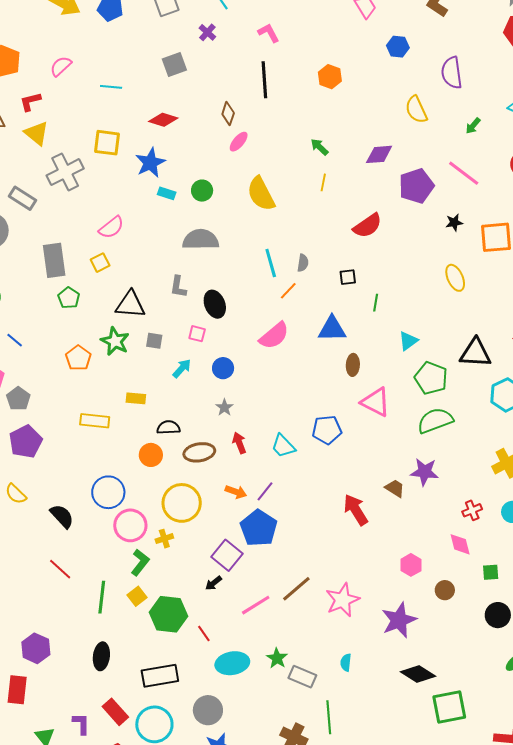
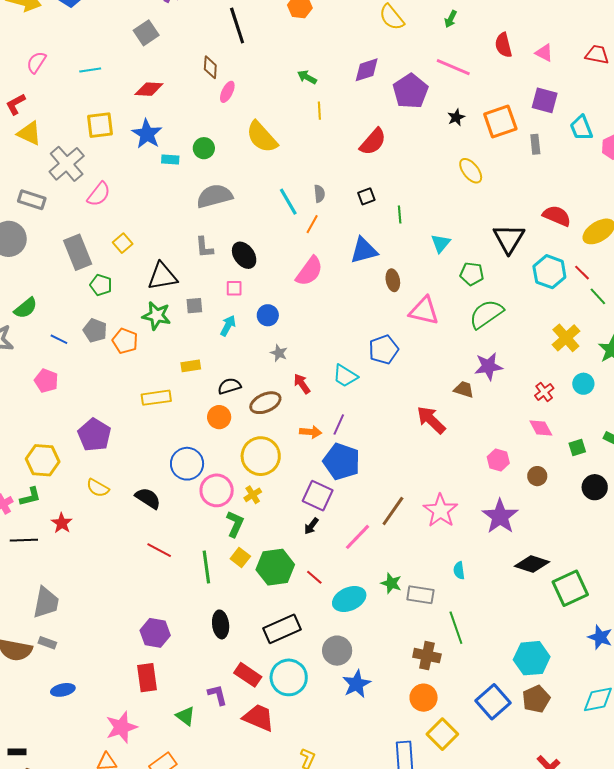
pink semicircle: (111, 227) -> (99, 194), moved
black triangle: (475, 353) -> (509, 239), turned -48
green pentagon: (431, 378) -> (472, 274), size x0.7
gray pentagon: (18, 399) -> (95, 330), moved

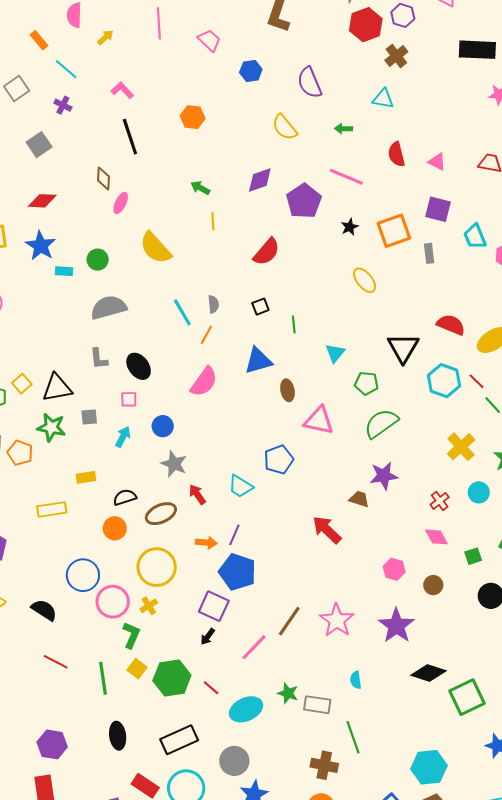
green arrow: (451, 19) -> (344, 129), turned 66
yellow square: (123, 243) -> (22, 384), moved
gray star: (279, 353) -> (174, 464), size x1.5

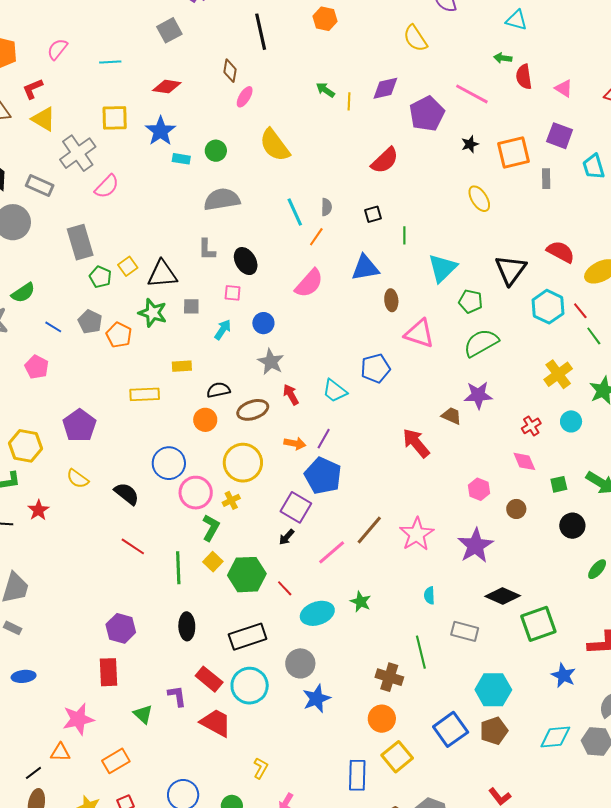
green arrow: (344, 129) -> (503, 58), moved
yellow line: (213, 221) -> (349, 101), moved
cyan triangle: (335, 353) -> (442, 268), size x1.5
gray rectangle: (317, 705) -> (465, 631), moved

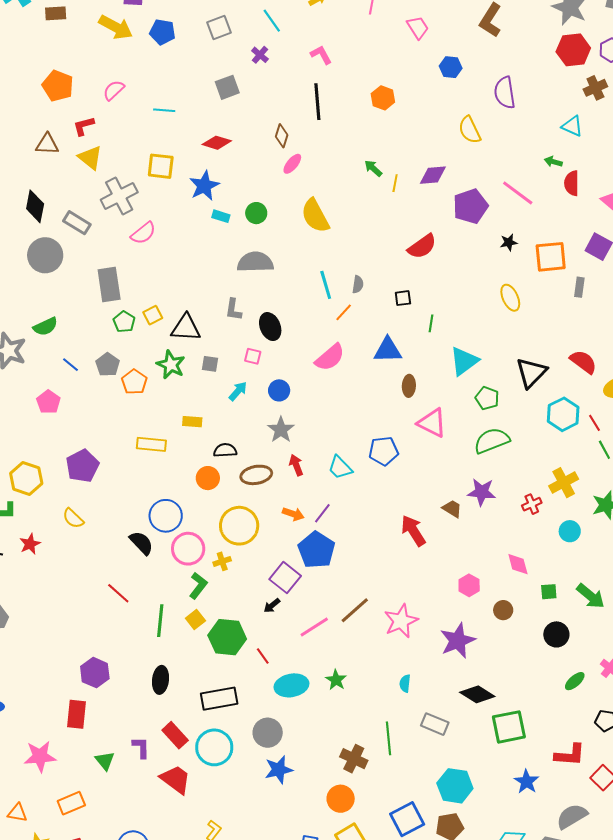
red cross: (531, 426) -> (532, 504), moved
black semicircle: (127, 494) -> (141, 543), moved
orange triangle: (60, 752) -> (17, 813), moved

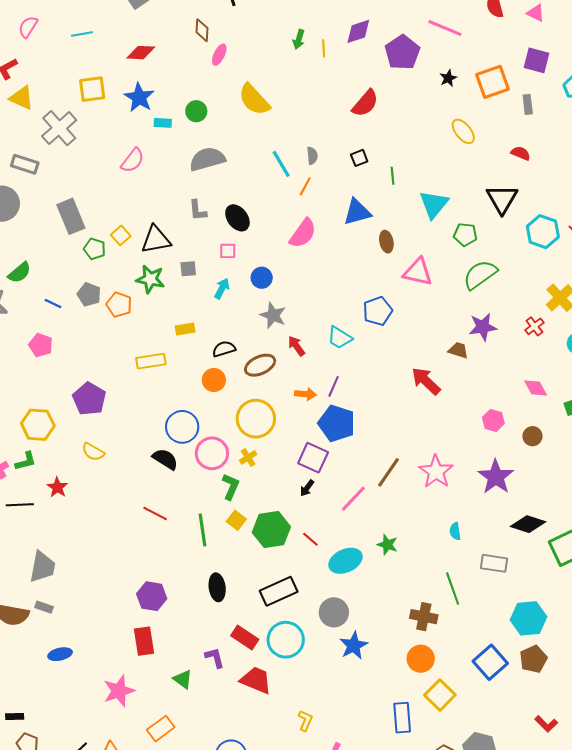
green arrow: (373, 168) -> (299, 39), turned -102
pink semicircle: (143, 233) -> (133, 160), moved
red semicircle: (583, 362) -> (521, 153), moved, size x0.7

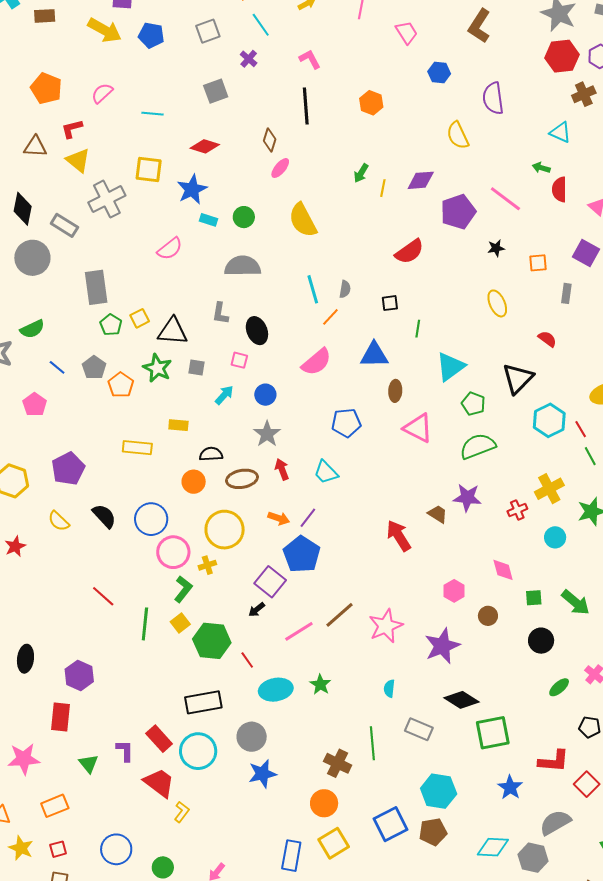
orange square: (492, 82) -> (538, 263), size x0.6
blue pentagon: (378, 311) -> (346, 423), moved
black semicircle: (165, 459) -> (104, 516), moved
black ellipse: (217, 587) -> (25, 659), moved
yellow L-shape: (305, 721) -> (182, 812), moved

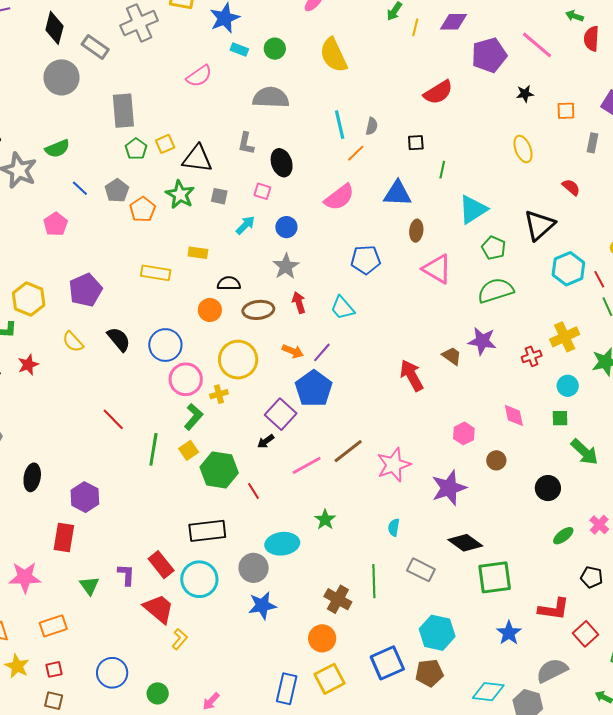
green square: (534, 598) -> (560, 418), moved
cyan ellipse: (276, 690) -> (282, 544), moved

